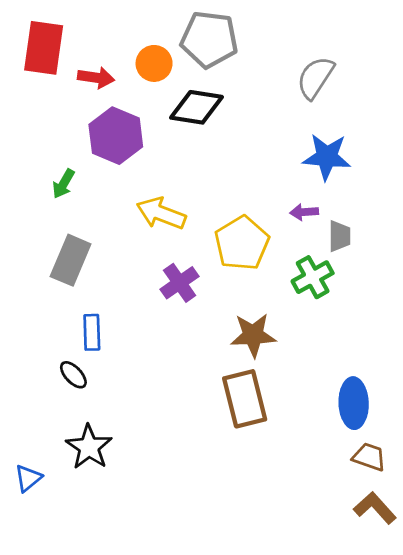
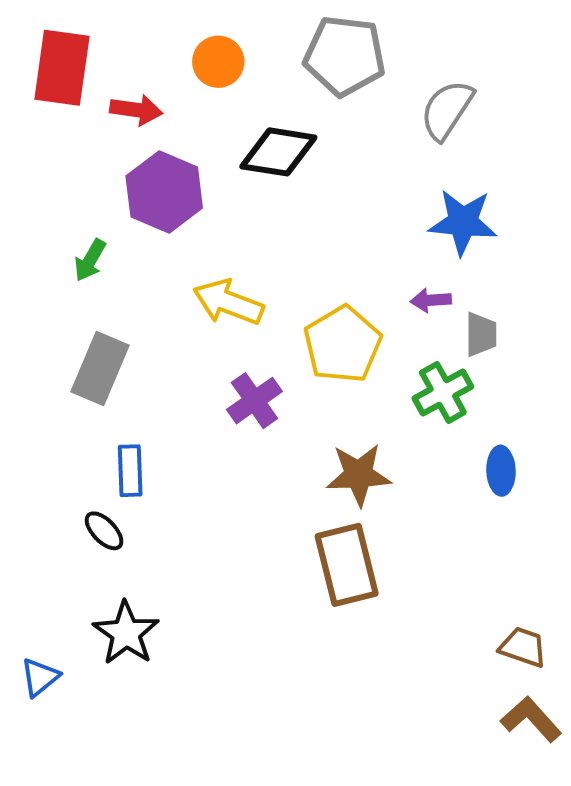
gray pentagon: (209, 39) -> (345, 56), moved
orange circle: (154, 63) -> (218, 62), moved
blue ellipse: (354, 403) -> (501, 471), moved, size x0.7

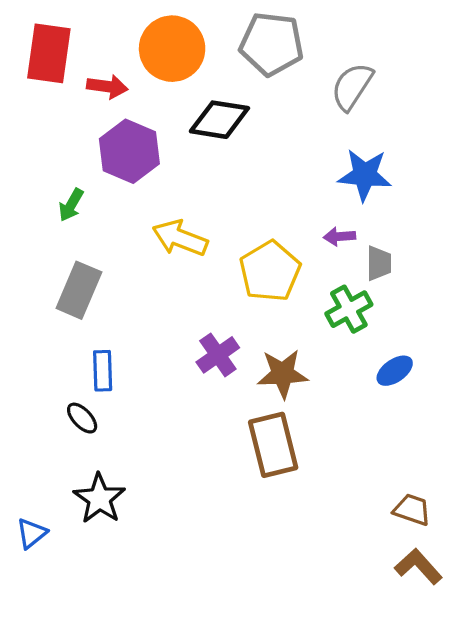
orange circle: (218, 62) -> (172, 49), size x1.6
purple cross: (254, 401) -> (218, 355), moved
blue ellipse: (501, 471) -> (395, 371), turned 57

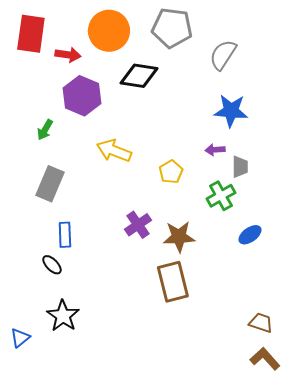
yellow pentagon: (270, 271) -> (171, 172), size x0.6

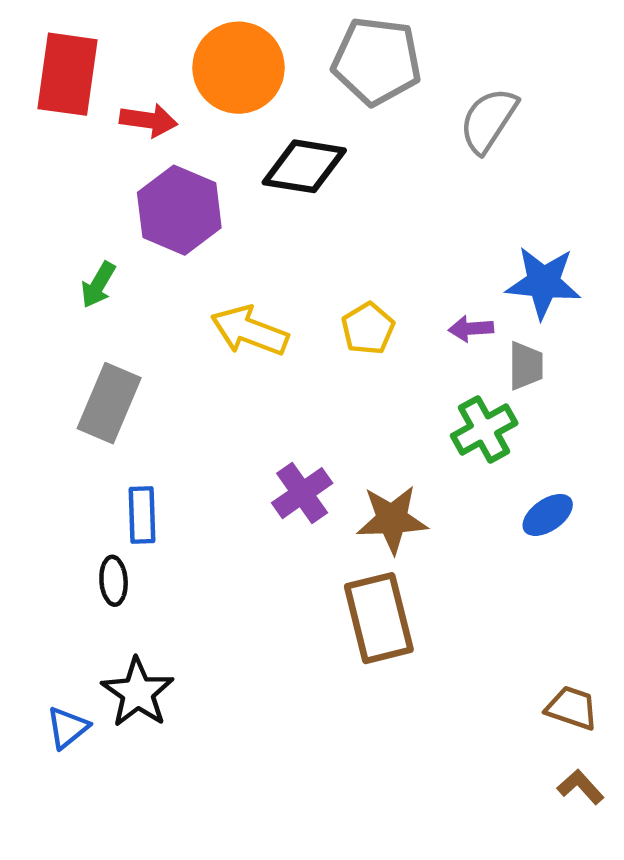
blue star: (231, 111) -> (543, 283), moved
yellow pentagon: (171, 172) -> (368, 329), moved
black ellipse: (52, 265) -> (114, 581), turned 40
blue triangle: (20, 338) -> (67, 728), moved
brown L-shape: (265, 359) -> (581, 787), size x0.7

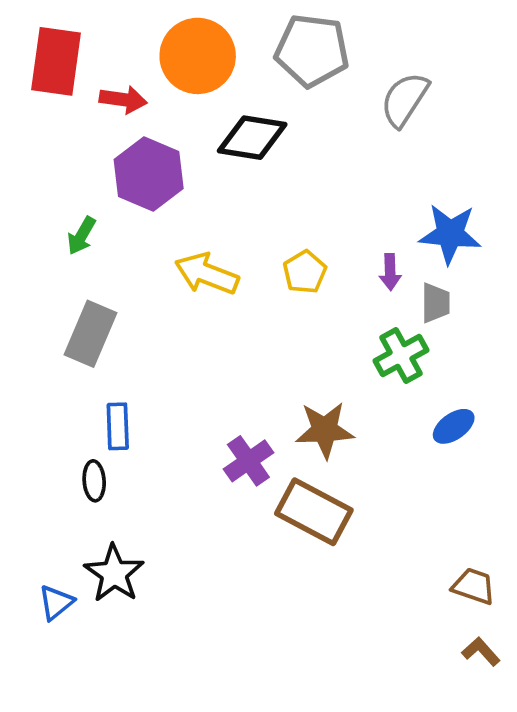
purple arrow: (471, 329) -> (390, 272), turned -88
purple cross: (302, 493) -> (248, 461), moved
brown rectangle: (379, 618) -> (314, 512), turned -48

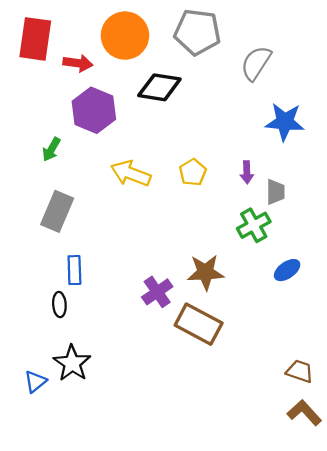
blue star: (450, 234) -> (285, 122), moved
brown L-shape: (481, 652) -> (304, 413), size x1.4

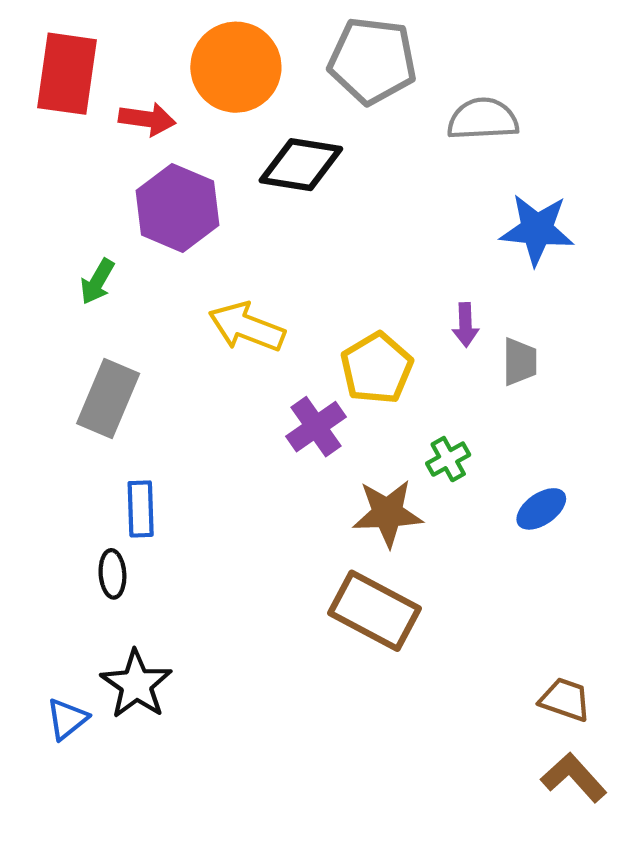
gray semicircle: (256, 63) -> (483, 119), turned 54
yellow pentagon: (193, 172) -> (377, 368), moved, size x1.4
green cross: (254, 225) -> (448, 459), moved, size x0.7
purple cross: (157, 292) -> (316, 427), moved

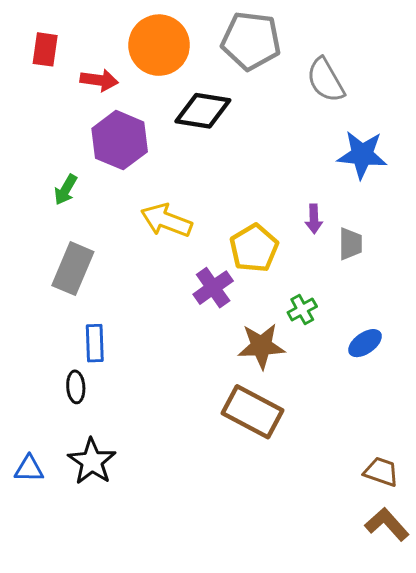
red rectangle: (67, 74) -> (45, 49), size x0.6
gray semicircle: (483, 119) -> (326, 80), turned -117
blue triangle: (67, 719) -> (29, 469), moved, turned 40

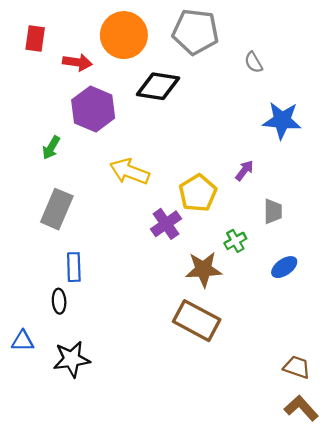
gray semicircle: (326, 80) -> (254, 62), size x0.6
purple arrow: (314, 219) -> (244, 170), turned -140
gray trapezoid: (350, 244) -> (273, 211), moved
black star: (92, 461) -> (72, 359), turned 30
blue triangle: (29, 469) -> (23, 341), moved

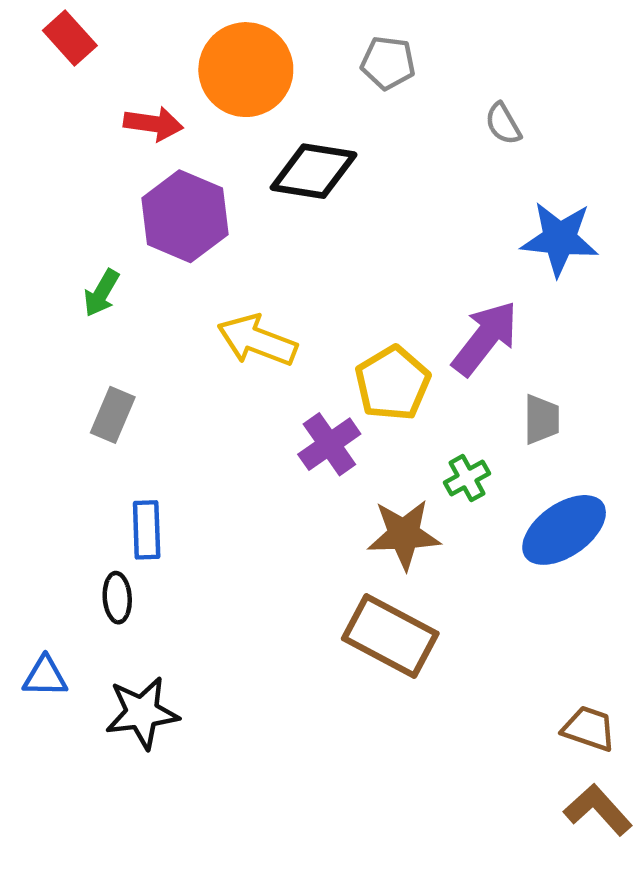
gray pentagon: (196, 32) -> (388, 63), size x0.6
red rectangle: (35, 38) -> (70, 38), moved, turned -50
purple arrow: (244, 170) -> (485, 338), size x1.8
gray rectangle: (57, 209) -> (113, 415), size x0.7
blue ellipse: (284, 267) -> (564, 530), size x1.6

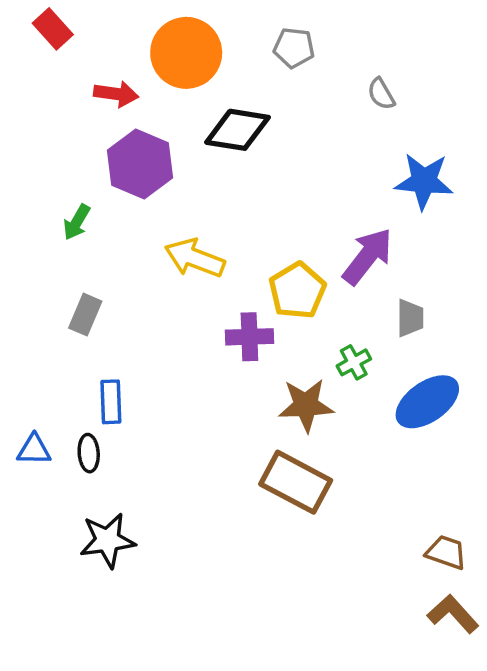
purple cross: (329, 444) -> (249, 337), turned 33
blue triangle: (45, 677) -> (34, 450), moved

